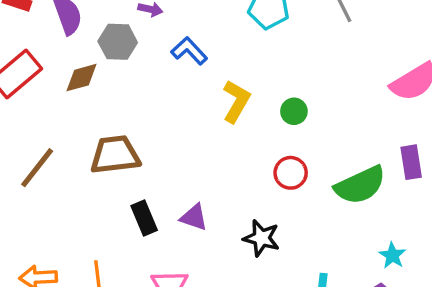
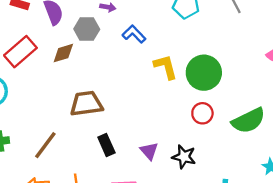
yellow L-shape: (236, 101) -> (166, 67), turned -44
green circle: (294, 111) -> (204, 73), size x2.0
brown line: (37, 168) -> (45, 145), moved
purple triangle: (194, 217) -> (149, 151), moved, turned 30

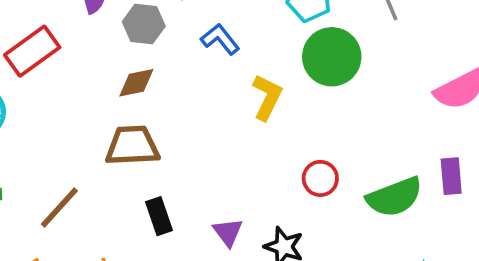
brown diamond: (63, 53) -> (136, 83), moved
yellow L-shape: (166, 67) -> (267, 97), turned 36
green circle: (204, 73) -> (332, 57), moved

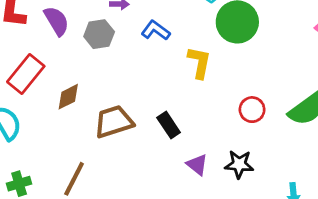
brown diamond: (136, 83) -> (68, 97), moved
black rectangle: (159, 216) -> (169, 125), moved

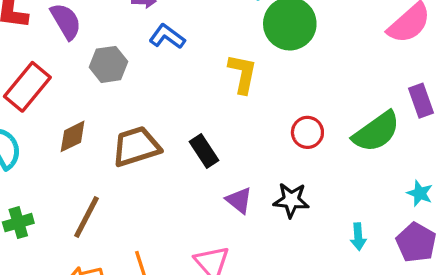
blue L-shape: (156, 30) -> (167, 37), moved
gray hexagon: (99, 34) -> (109, 64), moved
brown diamond: (68, 97) -> (73, 136), moved

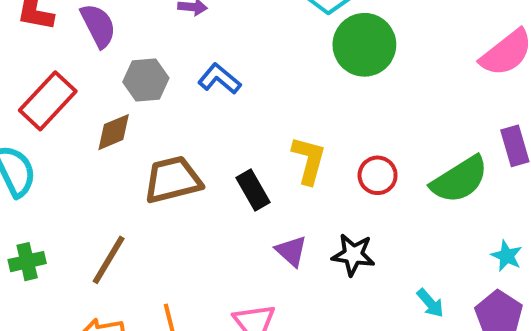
blue L-shape: (167, 37) -> (219, 79), moved
yellow L-shape: (243, 74) -> (309, 160), moved
brown diamond: (73, 136) -> (114, 132), moved
cyan arrow: (358, 237) -> (430, 303), turned -40

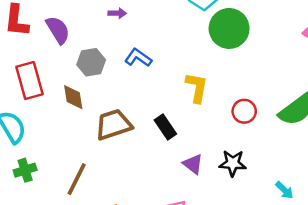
red rectangle: (48, 101) -> (30, 81), turned -54
brown diamond: (114, 132) -> (73, 97), turned -72
yellow L-shape: (309, 160) -> (197, 87), moved
green cross: (27, 262) -> (25, 170), moved

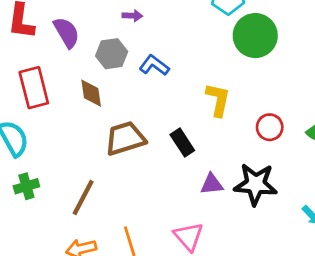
gray hexagon: (91, 62) -> (112, 54), moved
brown diamond: (73, 97) -> (91, 93), moved
black star: (233, 163) -> (256, 184), size x1.4
purple triangle: (193, 164) -> (212, 184), turned -45

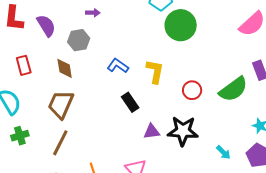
blue L-shape: (154, 65) -> (118, 66), moved
red rectangle: (34, 88) -> (24, 65), size x0.7
brown trapezoid: (125, 138) -> (61, 104), moved, turned -48

